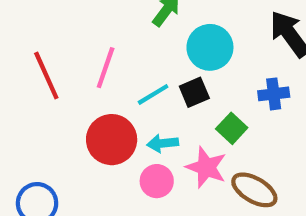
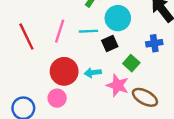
cyan line: (153, 94) -> (88, 31), moved, turned 30
pink circle: (157, 181) -> (57, 98), moved

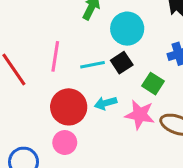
cyan line: (88, 31) -> (92, 65), moved

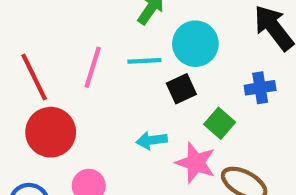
cyan line: (92, 65) -> (144, 61), moved
red circle: (69, 107) -> (51, 132), moved

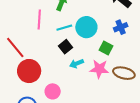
cyan circle: (195, 44) -> (86, 27), moved
pink line: (93, 67) -> (39, 19), moved
black square: (181, 89) -> (66, 47), moved

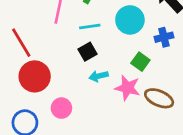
cyan circle: (86, 27) -> (130, 20), moved

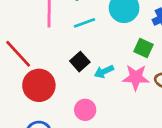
black square: (87, 52) -> (80, 62), moved
pink circle: (61, 108) -> (85, 110), moved

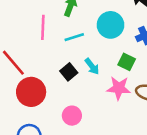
cyan arrow: (104, 72) -> (92, 66), moved, turned -105

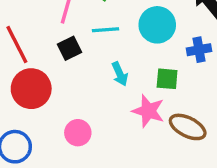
green square: (127, 62) -> (167, 79), turned -35
black square: (69, 72) -> (69, 48), moved

